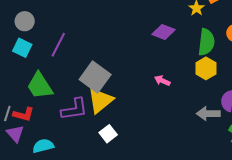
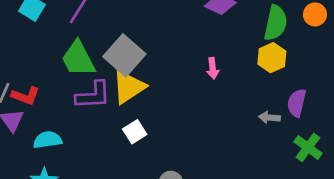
pink arrow: (162, 81) -> (213, 68), turned -126
green trapezoid: (40, 86) -> (78, 59), moved
gray arrow: (208, 114) -> (269, 117), size x0.7

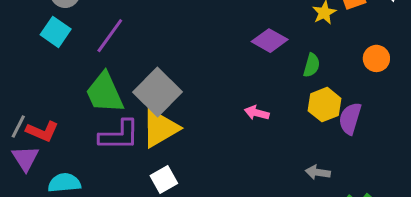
green semicircle: (276, 23) -> (312, 65), moved, size x0.6
pink arrow: (213, 68) -> (257, 113), turned 108
purple semicircle: (297, 103) -> (350, 118), moved

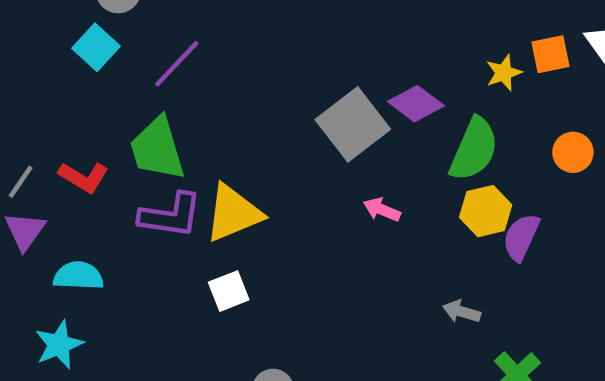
green semicircle: (312, 65) -> (474, 149), size x1.8
gray square: (157, 92) -> (353, 124), moved
red L-shape: (42, 131) -> (84, 177), moved

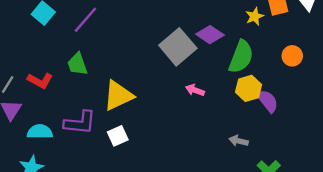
green trapezoid: (157, 149) -> (77, 64), size x0.7
purple L-shape: (171, 215) -> (80, 123), moved
purple semicircle: (521, 237) -> (268, 101), turned 120

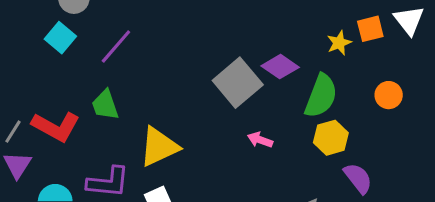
red L-shape: (40, 81) -> (56, 127), size x1.4
purple semicircle: (268, 101) -> (358, 178), moved

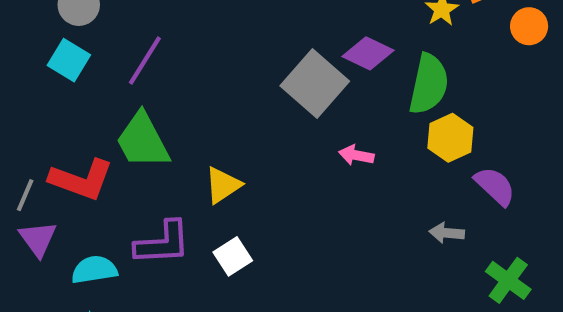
orange circle: (389, 95) -> (529, 26), moved
green trapezoid: (105, 105) -> (143, 141), size x1.4
yellow triangle: (159, 147) -> (223, 185), size x0.7

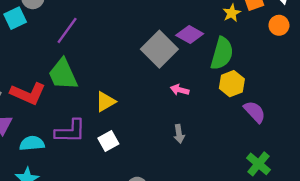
cyan square: (69, 60) -> (15, 18), moved, turned 30
gray arrow: (447, 233) -> (179, 134), moved, turned -108

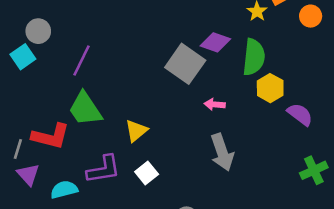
gray arrow: (179, 134) -> (222, 152), size x1.8
green cross: (259, 164) -> (314, 170), turned 35

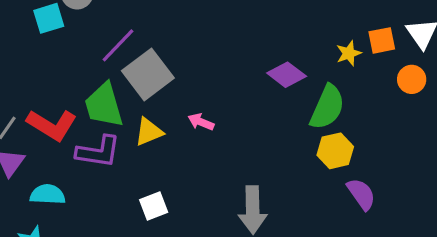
gray square: (185, 64) -> (148, 74), moved
pink arrow: (215, 104) -> (201, 122), moved
yellow triangle: (136, 131) -> (149, 132), moved
purple L-shape: (103, 169) -> (98, 152), moved

